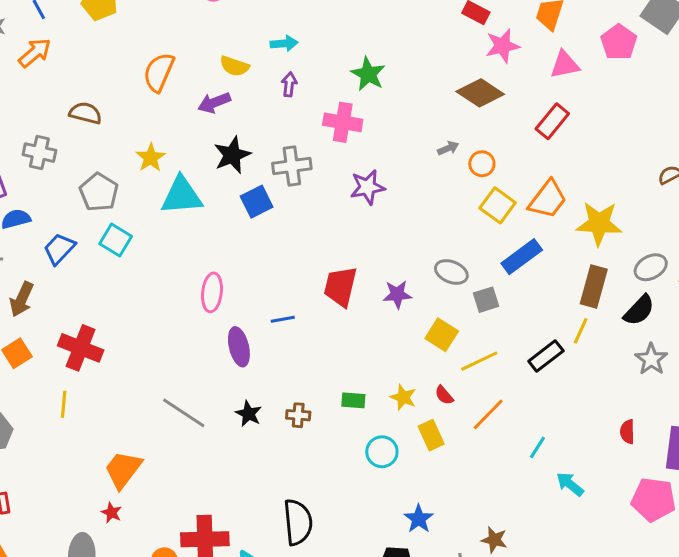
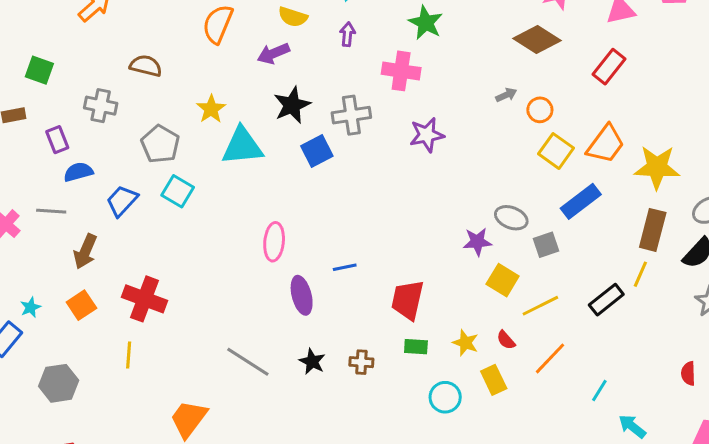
red trapezoid: (340, 287) -> (408, 300), moved
purple star: (397, 294) -> (477, 242), moved

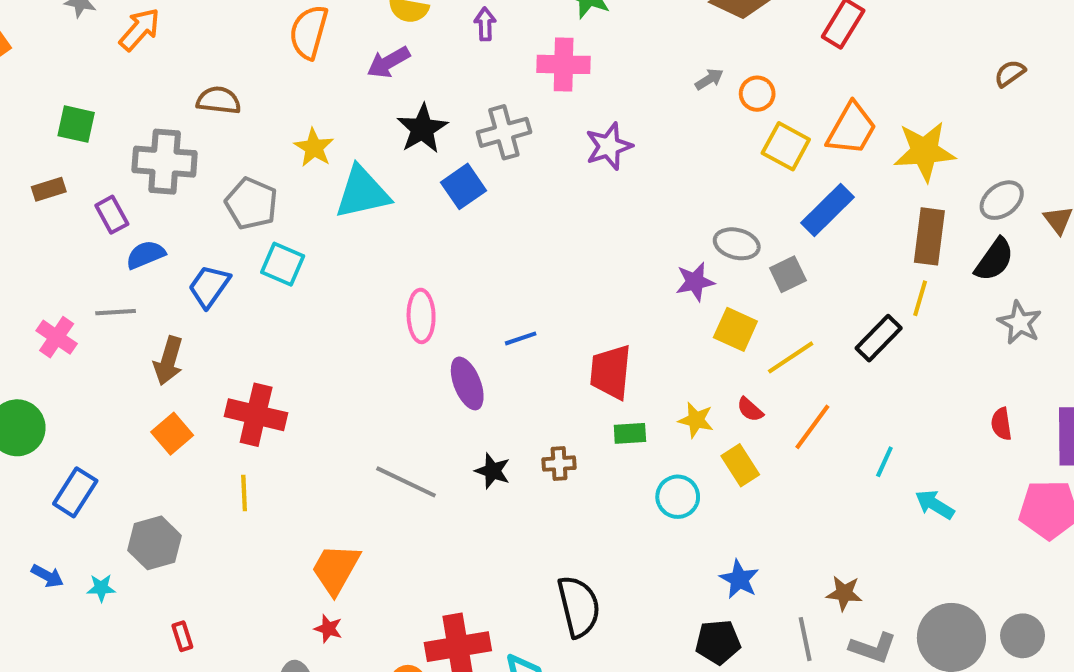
gray cross: (101, 106) -> (165, 162), size x1.4
cyan star: (31, 307) -> (101, 588), moved, turned 30

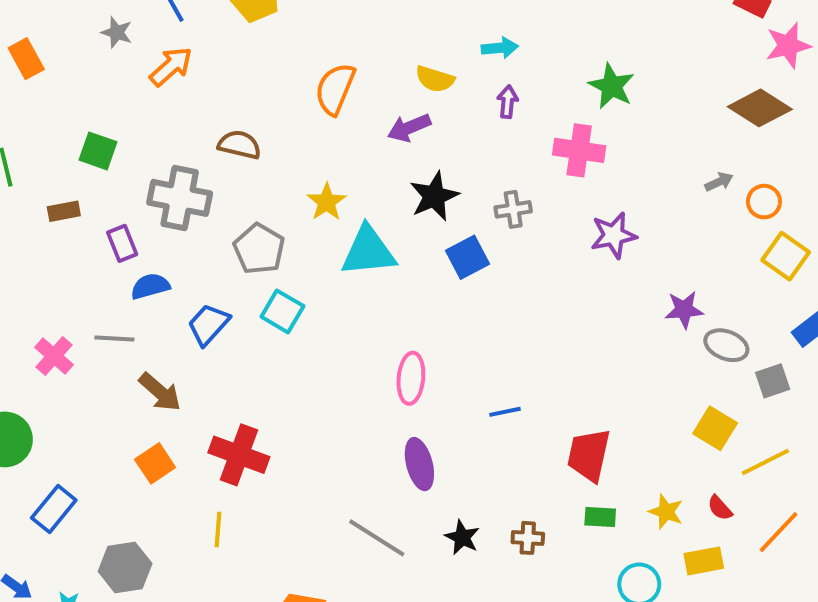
gray cross: (504, 132) -> (513, 209), size x0.7
purple star: (695, 282) -> (684, 310), moved
brown arrow: (168, 361) -> (160, 392), turned -72
purple ellipse: (467, 383) -> (419, 464), moved
yellow rectangle: (740, 465) -> (704, 561), turned -75

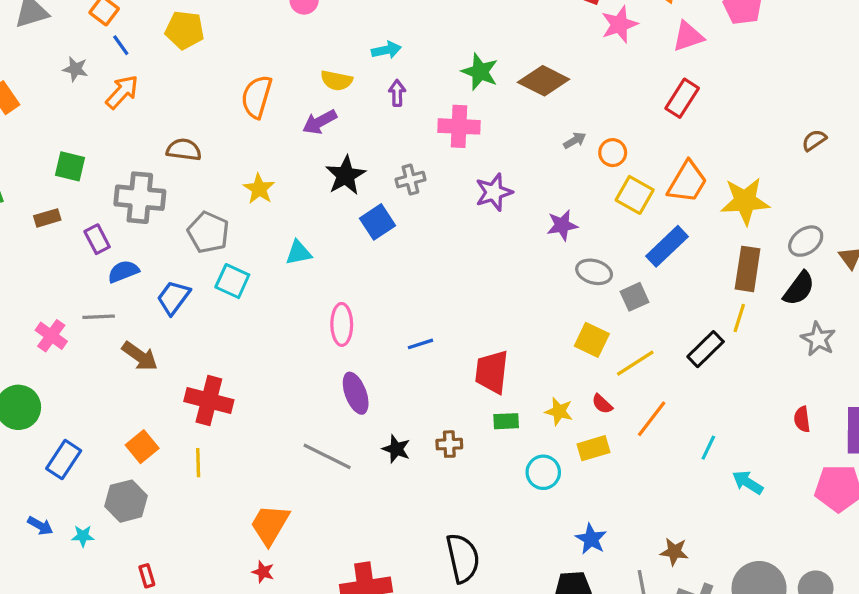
brown diamond: (760, 108) -> (544, 81), moved
cyan triangle: (368, 251) -> (298, 253), moved, size x0.6
purple star: (684, 310) -> (562, 225), moved
orange square: (155, 463) -> (142, 447), moved

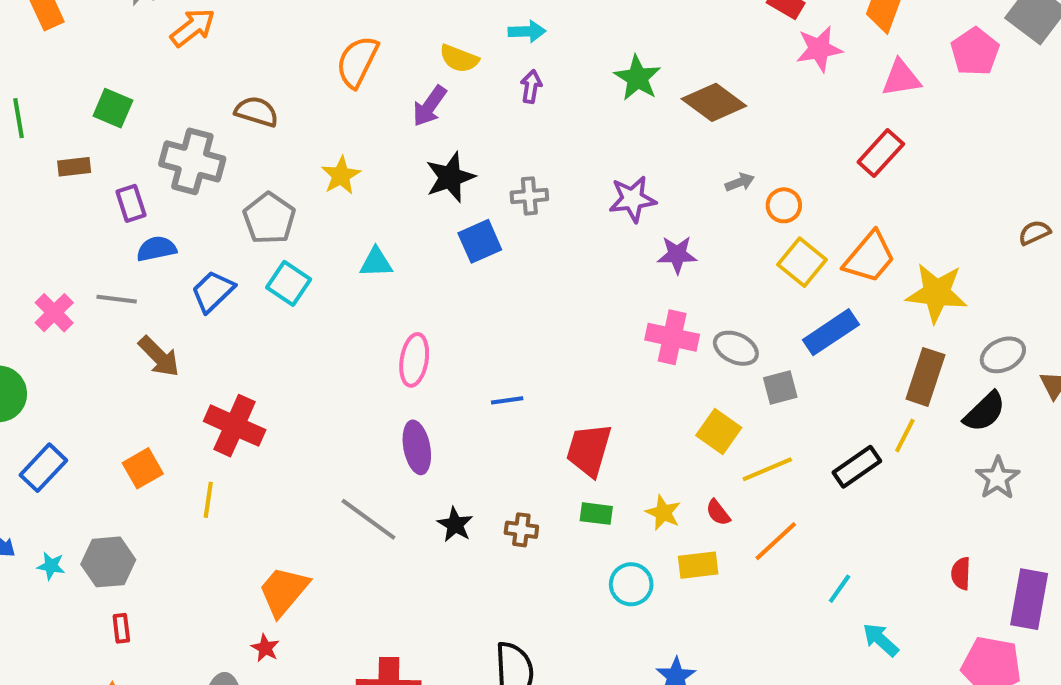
purple arrow: (320, 122) -> (430, 106), turned -36
pink cross: (459, 126) -> (672, 337), moved
purple star: (494, 192) -> (632, 199), moved
purple star: (562, 225) -> (677, 255), moved
gray hexagon: (126, 501) -> (108, 562), moved

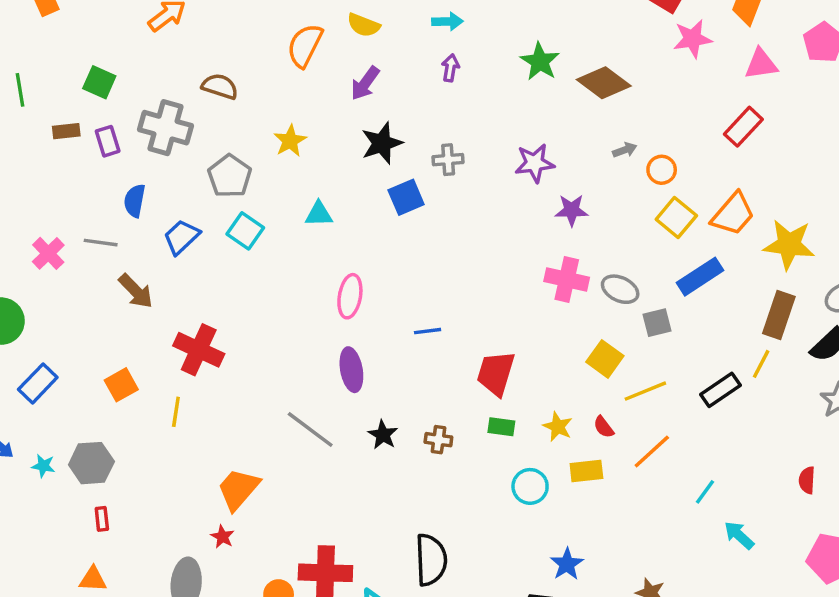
yellow semicircle: (459, 59) -> (364, 25), moved
purple rectangle: (131, 203) -> (108, 141), moved
blue semicircle: (156, 249) -> (135, 201), turned -68

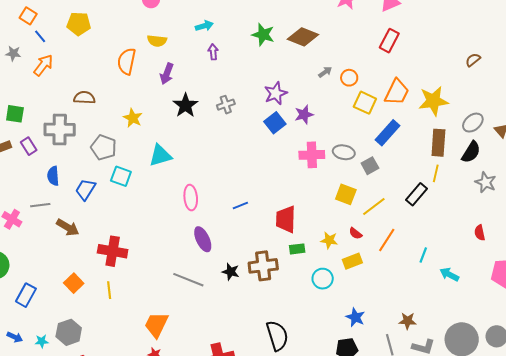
blue square: (406, 197) -> (275, 123), moved
cyan triangle: (319, 214) -> (160, 155), size x1.4
brown cross: (438, 440) -> (263, 266), size x1.8

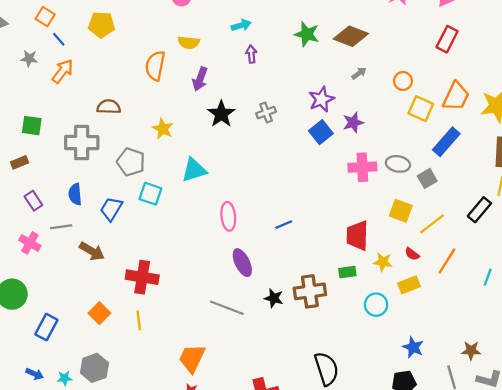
gray arrow: (325, 72) -> (359, 73), moved
purple rectangle: (29, 146) -> (33, 201), moved
red trapezoid: (286, 219) -> (357, 236), moved

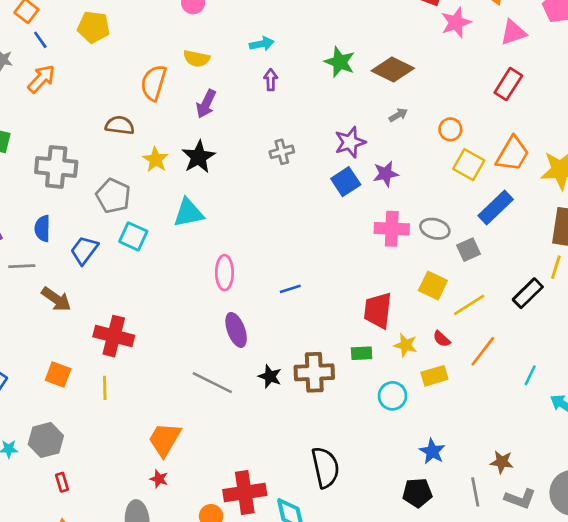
brown semicircle: (109, 107) -> (120, 125), moved
black star: (221, 114) -> (199, 157), moved
orange square: (99, 313) -> (58, 375), turned -30

